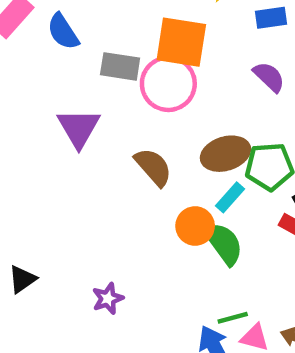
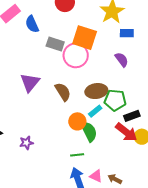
purple triangle: (79, 128) -> (30, 83), moved
purple star: (108, 299) -> (26, 143), moved
green line: (233, 318) -> (77, 155), moved

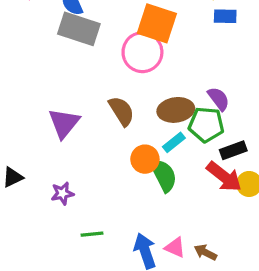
gray rectangle: (55, 44) -> (79, 29), moved, size x1.4
purple semicircle: (122, 60) -> (219, 99), moved
purple triangle: (30, 83) -> (64, 123), moved
green line: (77, 155) -> (92, 234), moved

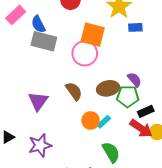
cyan rectangle: (174, 142) -> (104, 122), moved
green semicircle: (164, 175) -> (111, 152), moved
purple star: (62, 193) -> (40, 145), size x1.6

